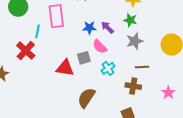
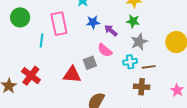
blue star: (89, 28) -> (93, 22), moved
red cross: (26, 51) -> (31, 76), moved
cyan cross: (108, 68) -> (130, 62), moved, turned 32

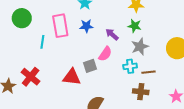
blue star: (93, 22) -> (86, 26), moved
pink semicircle: (105, 50) -> (105, 54), turned -98

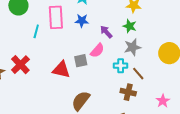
brown line: (148, 72) -> (138, 74), turned 48

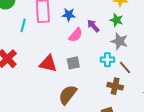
gray star: (132, 47) -> (119, 41), turned 30
pink semicircle: (97, 50) -> (76, 35), moved
gray square: (81, 61) -> (73, 63), moved

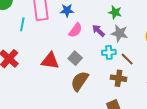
purple arrow: (93, 26) -> (98, 31), moved
gray square: (73, 63) -> (75, 58), turned -32
brown semicircle: (68, 95) -> (80, 81), moved

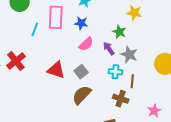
green star: (115, 12) -> (119, 32), moved
brown line: (127, 59) -> (132, 81), turned 40

